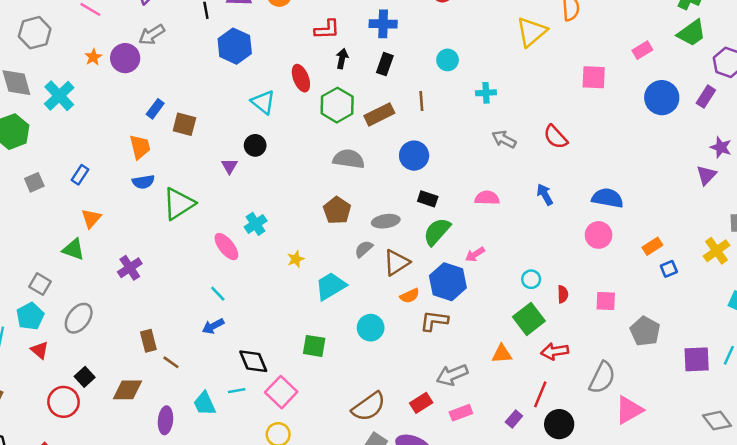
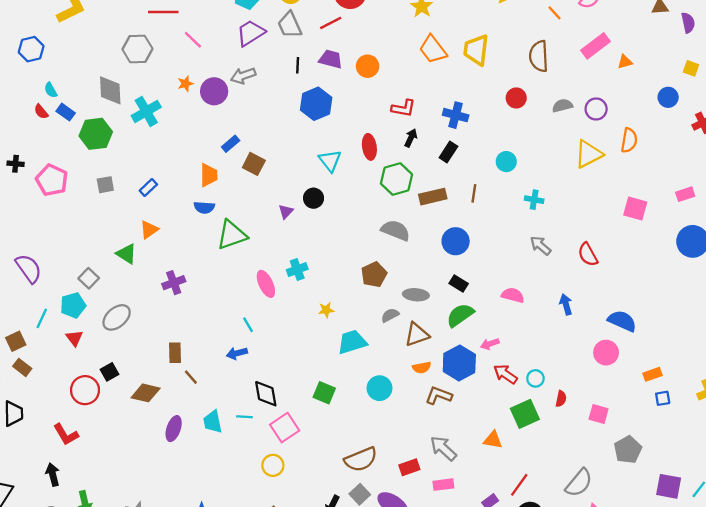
red arrow: (555, 351) -> (505, 374), moved, turned 30
gray arrow: (452, 375) -> (443, 448), turned 52

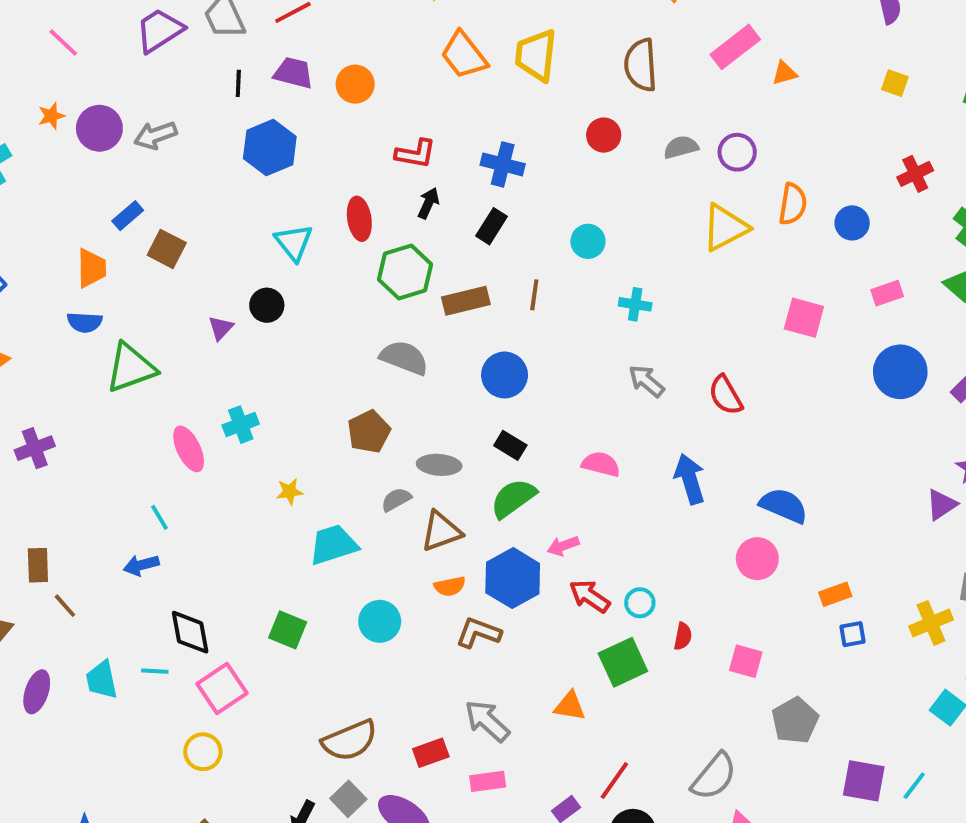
gray arrow: (243, 76) -> (155, 135), moved
blue circle: (668, 97) -> (852, 223), moved
blue arrow: (566, 304) -> (690, 479), size x1.4

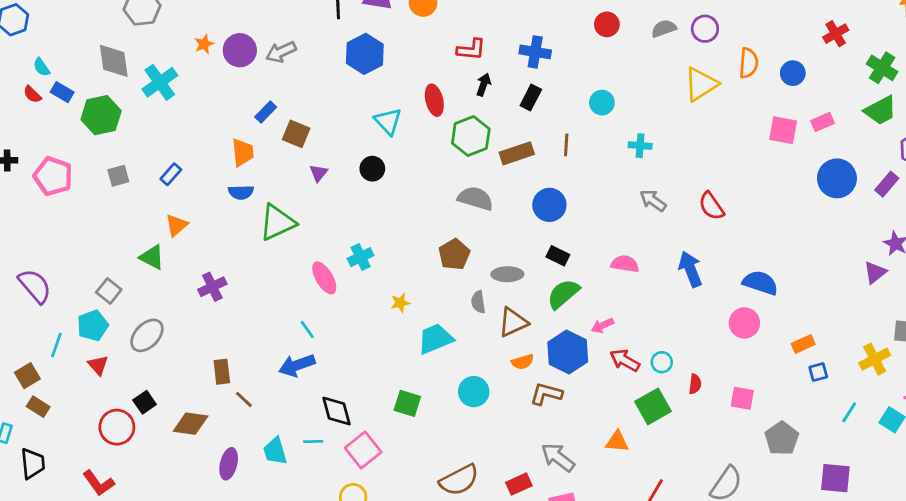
pink square: (804, 318) -> (783, 130), moved
purple triangle: (221, 328) -> (318, 173), moved
gray semicircle: (396, 499) -> (478, 302), turned -65
blue arrow: (141, 565) -> (297, 365), size x1.4
cyan line: (914, 786) -> (849, 412), moved

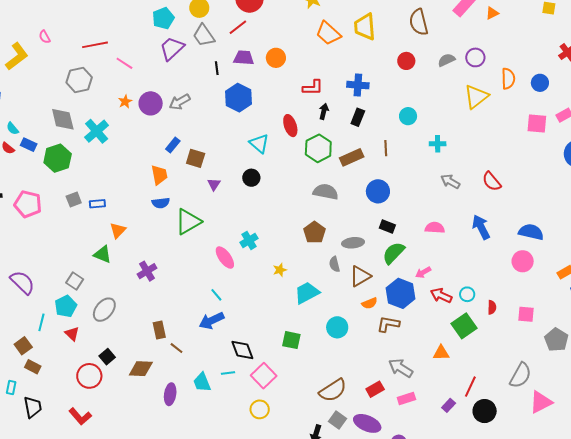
blue rectangle: (171, 174) -> (97, 204), moved, turned 49

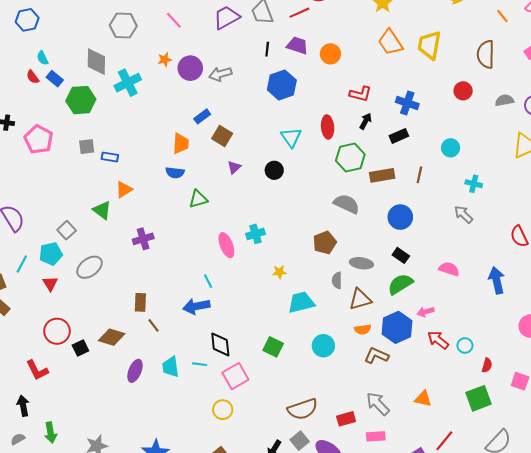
black rectangle: (358, 117) -> (399, 136), turned 30
gray arrow: (450, 181) -> (463, 214), moved
green triangle: (188, 222) -> (198, 199), size x0.7
green square: (464, 326) -> (479, 398), moved
black square: (107, 357) -> (80, 348), moved

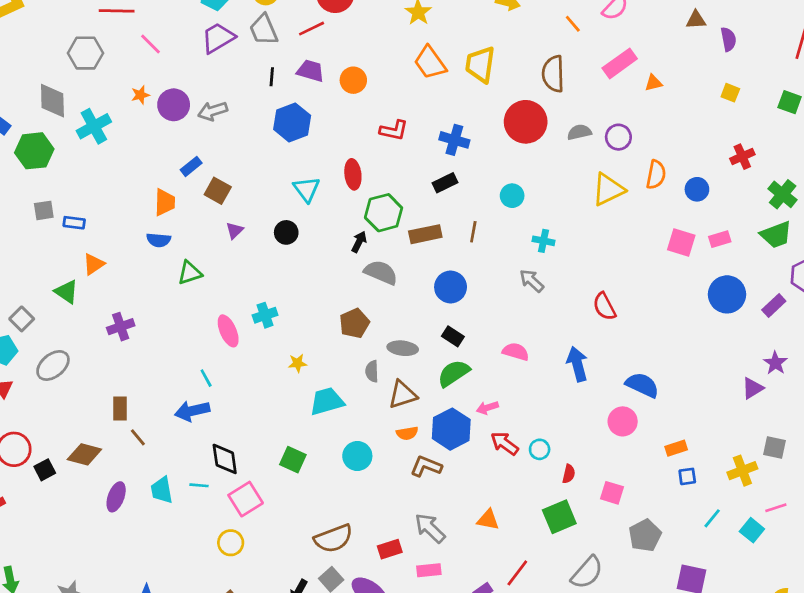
red circle: (463, 91) -> (526, 122), size x1.8
black arrow: (366, 121) -> (359, 242), moved

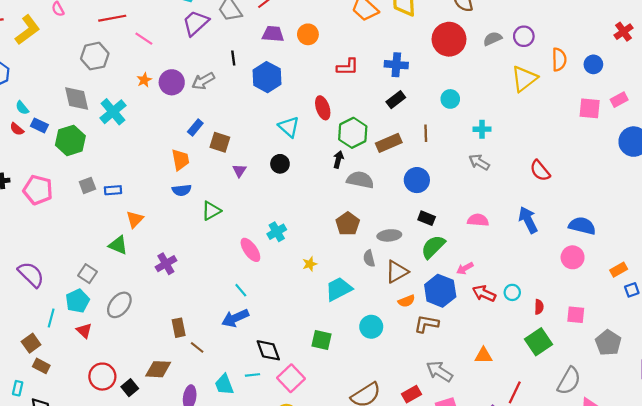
black line: (272, 77) -> (233, 58), moved

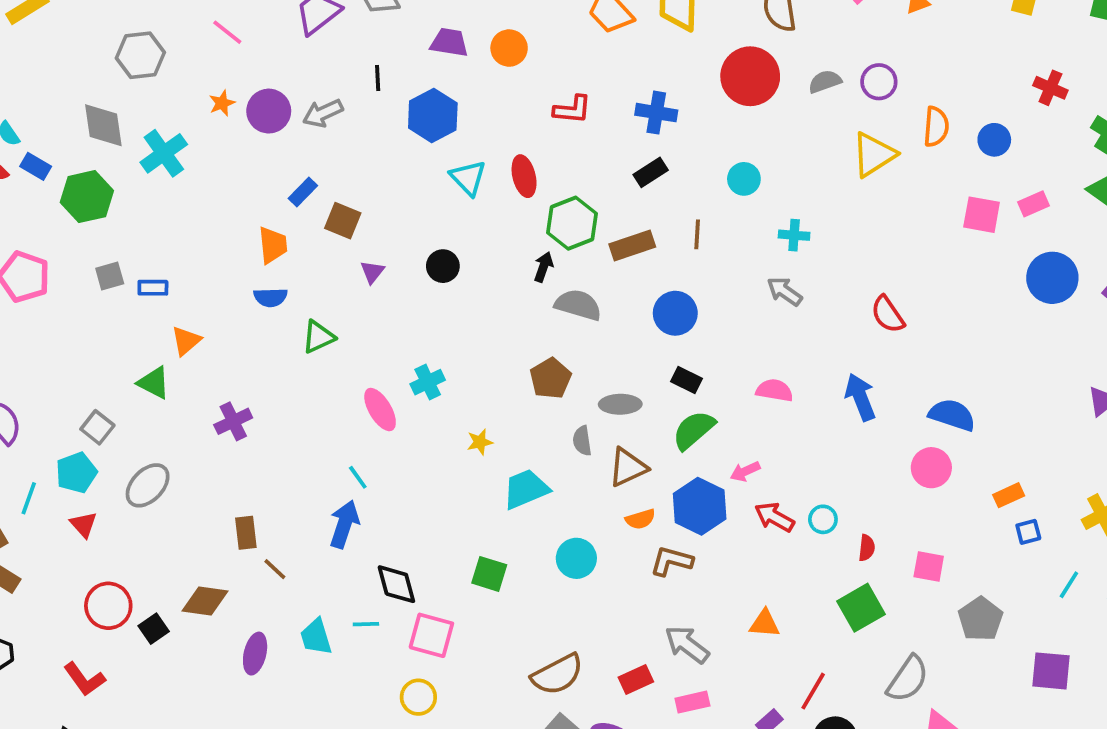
red cross: (624, 32) -> (1050, 88), turned -36
cyan triangle: (289, 127) -> (468, 178), moved
blue arrow: (235, 318) -> (344, 524), turned 128
pink square: (291, 378) -> (431, 635), turned -36

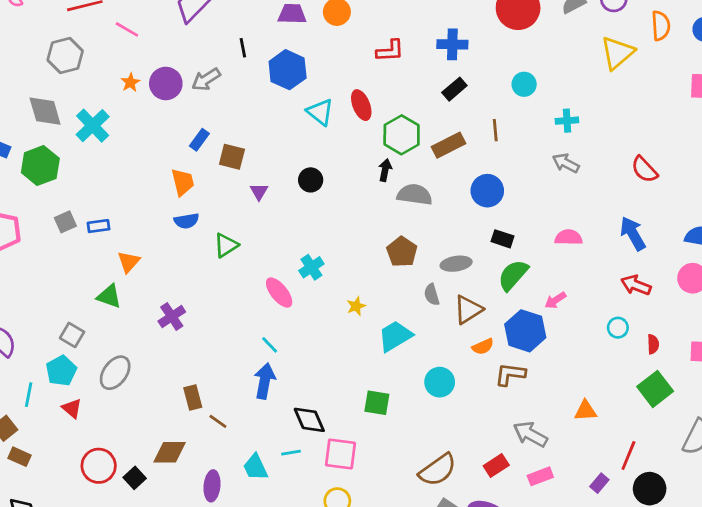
red arrow: (774, 517) -> (636, 285), moved

